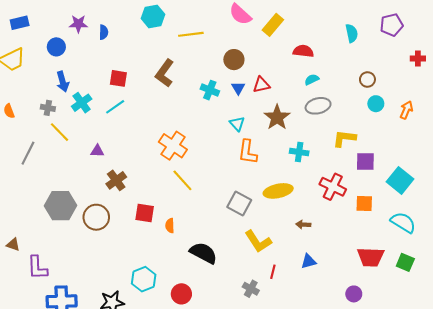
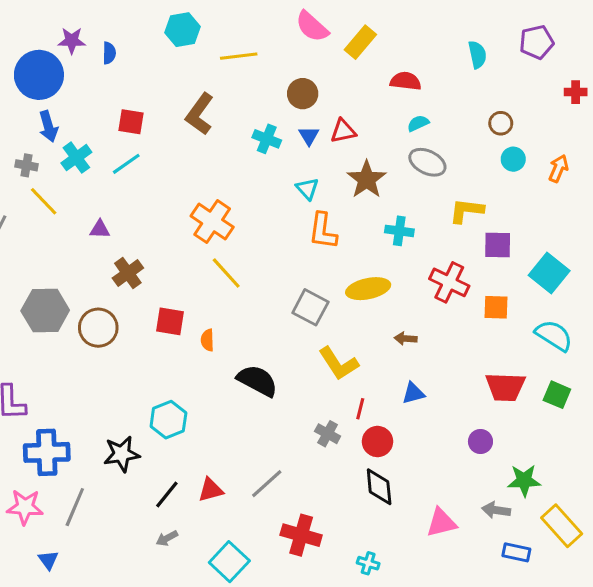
blue circle: (56, 47) -> (39, 75), size x1.8
gray ellipse: (318, 106) -> (427, 162), turned 40
red circle: (181, 294) -> (378, 442), moved

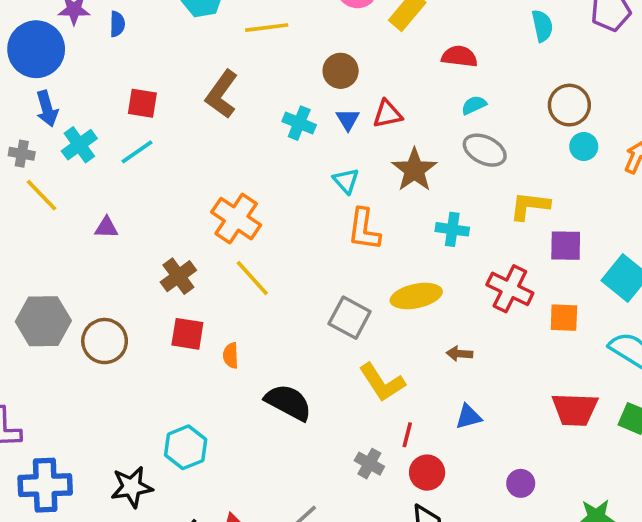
brown circle: (501, 123) -> (569, 105), size x1.5
brown cross: (128, 273) -> (178, 276), moved
purple circle: (480, 442) -> (521, 483), moved

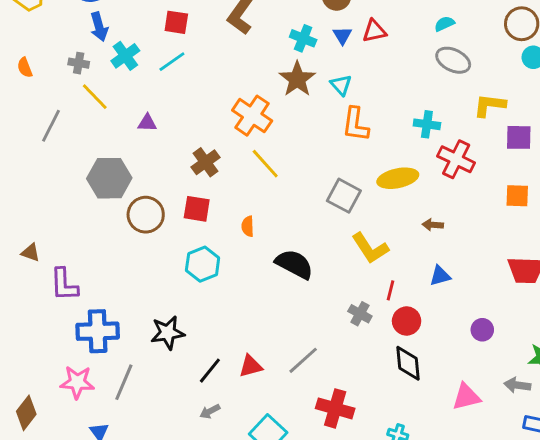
brown star: (414, 170) -> (297, 79), moved
red cross: (510, 289) -> (456, 159), moved
gray hexagon: (43, 321) -> (109, 178), moved
red square: (187, 334) -> (197, 209), moved
cyan hexagon: (186, 447) -> (203, 264), moved

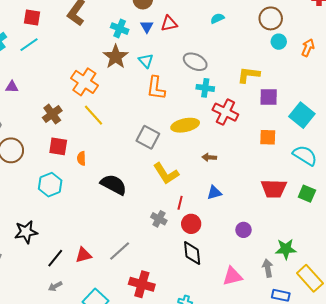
gray ellipse: (453, 60) -> (195, 62), moved
red square: (197, 209) -> (58, 146), moved
gray arrow: (517, 385) -> (268, 268), turned 72

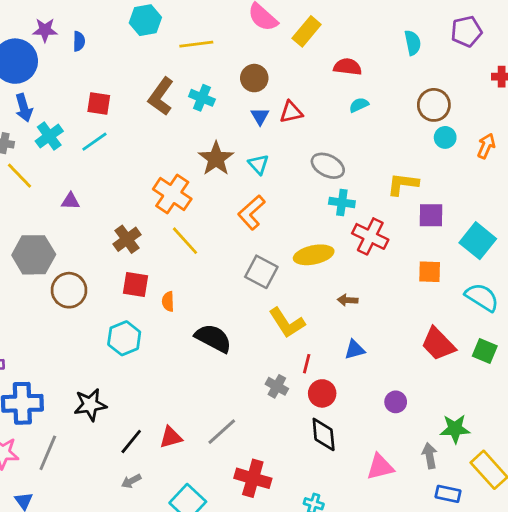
cyan cross: (120, 29) -> (202, 98), moved
orange L-shape: (156, 88) -> (251, 212), moved, turned 40
red trapezoid: (274, 189) -> (438, 344), turned 44

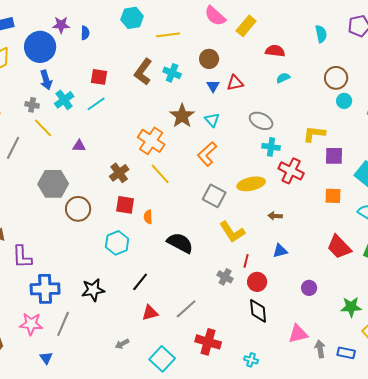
black line: (131, 442) -> (140, 282), moved
gray arrow: (430, 456) -> (320, 349), moved

